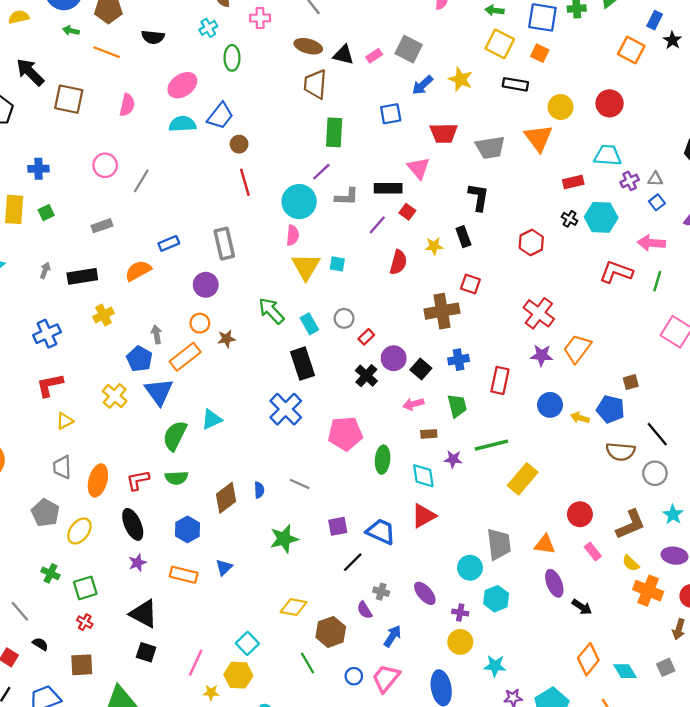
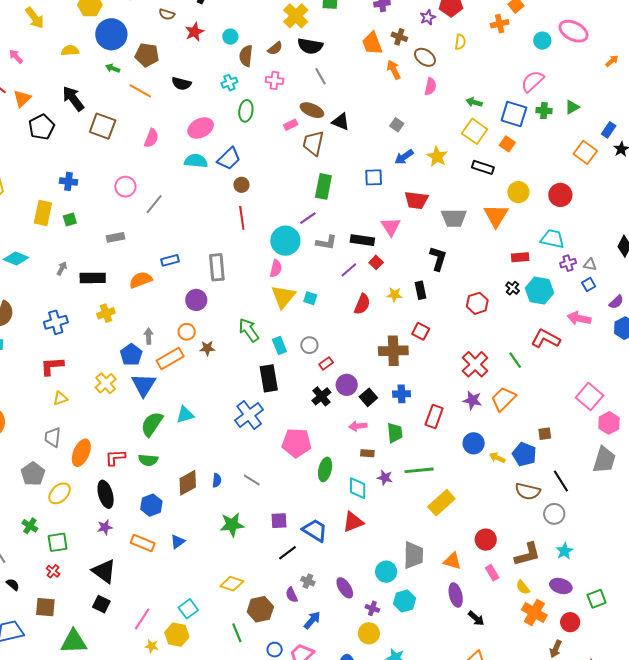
gray square: (409, 49) -> (397, 125), size x0.6
pink rectangle: (374, 56) -> (291, 125), moved
green line: (657, 281) -> (515, 360), moved, turned -60

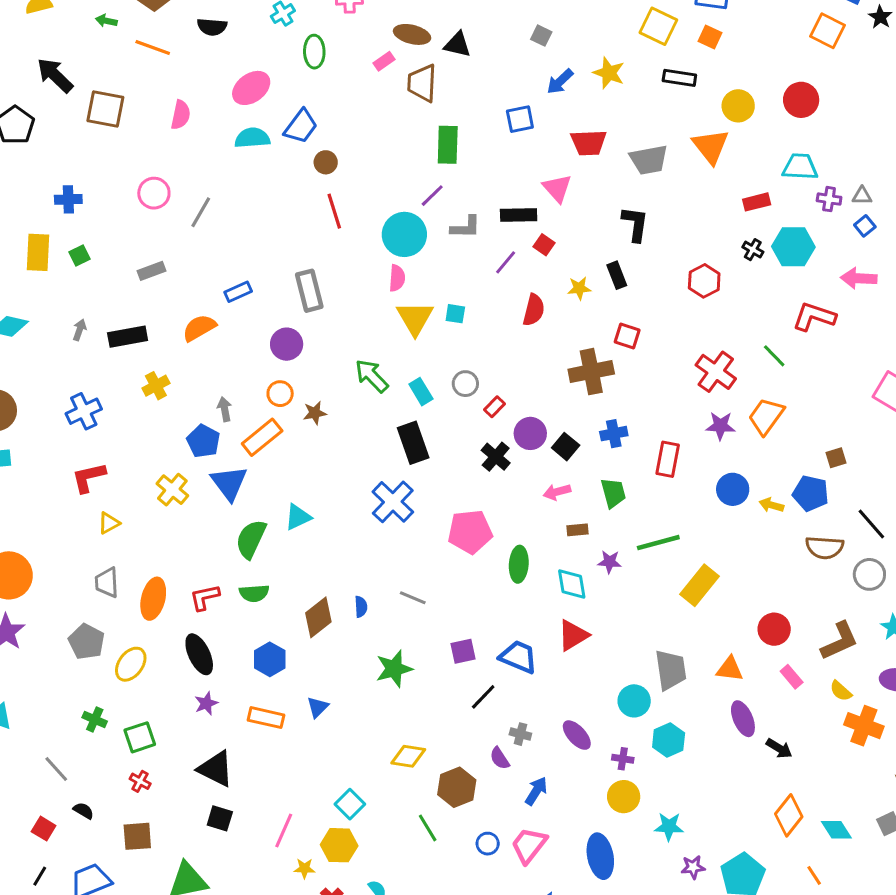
purple cross: (568, 263) -> (829, 199), turned 35

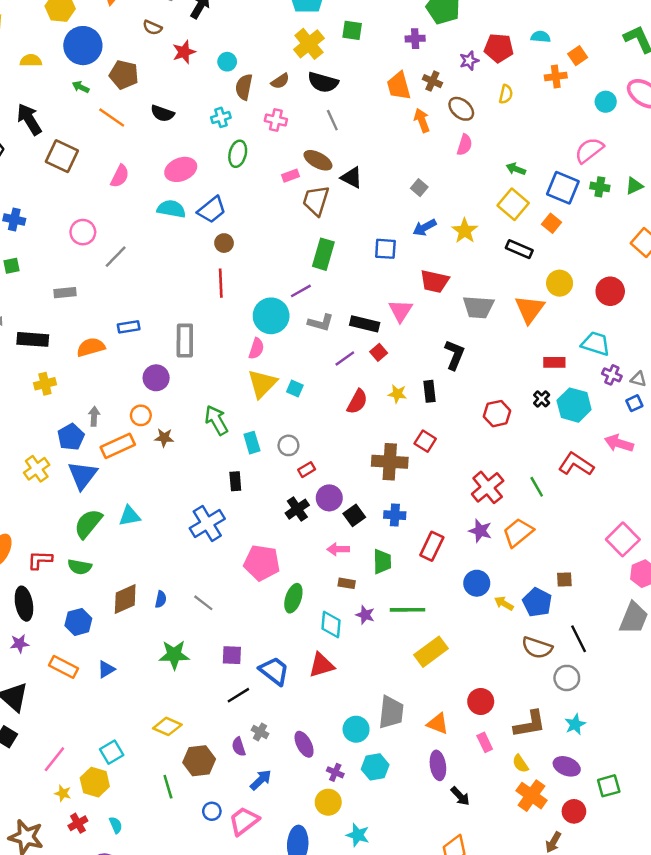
black rectangle: (413, 443) -> (235, 481), size x0.6

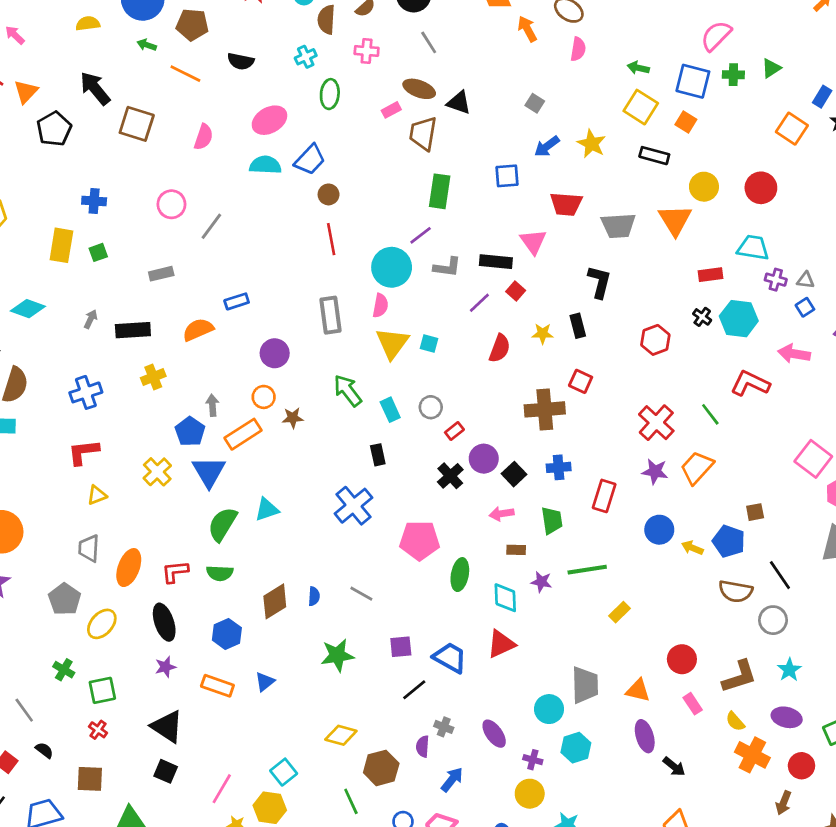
gray rectangle: (185, 341) -> (331, 315), moved
yellow rectangle: (431, 652) -> (620, 612), size x0.6
purple semicircle: (239, 747) -> (423, 746), turned 30

